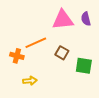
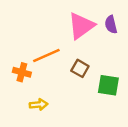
pink triangle: (63, 20) -> (81, 26), turned -30

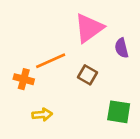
purple semicircle: (111, 25) -> (122, 48), moved
green square: (108, 85) -> (119, 112), moved

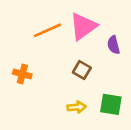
orange line: (51, 61) -> (47, 30), moved
yellow arrow: (42, 115) -> (77, 107), moved

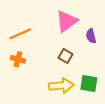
orange line: (47, 30) -> (20, 34), moved
yellow arrow: (77, 107) -> (61, 86), size x1.6

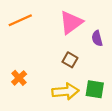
orange line: (20, 34) -> (20, 20), moved
orange cross: (18, 59) -> (19, 78), moved, turned 32

